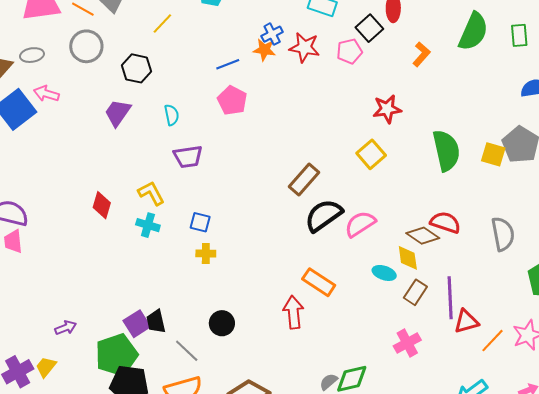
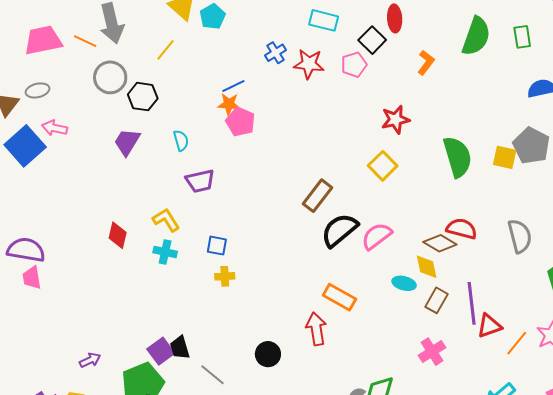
gray circle: (86, 46) -> (110, 77), moved
orange star: (264, 50) -> (229, 104), moved
black circle: (222, 323) -> (268, 354), moved

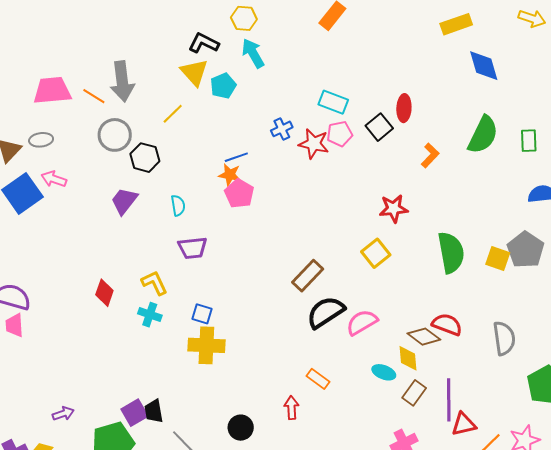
pink pentagon: (354, 65) -> (340, 134), moved
yellow cross: (225, 276) -> (206, 345), size x1.8
orange rectangle: (339, 297) -> (318, 379), size x0.7
red arrow: (316, 329) -> (292, 408), size x0.7

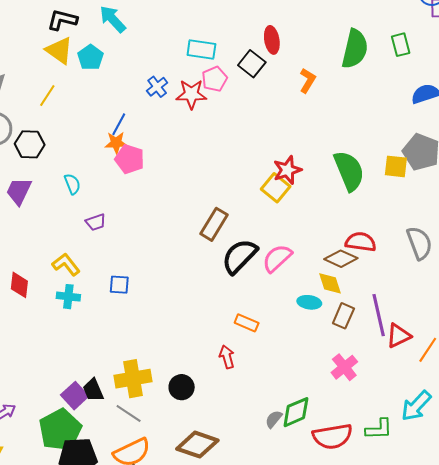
blue line: (236, 157) -> (119, 124), turned -30
red star: (394, 209) -> (287, 170), moved
purple trapezoid: (193, 248) -> (96, 222), size x0.7
yellow cross: (206, 345) -> (133, 379), moved

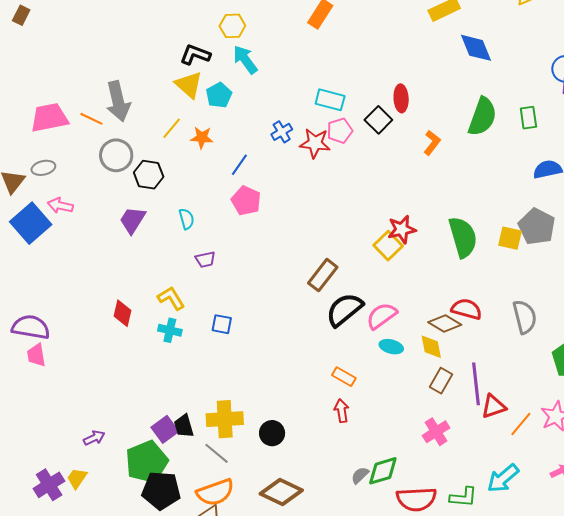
orange star: (116, 143) -> (202, 138), moved
cyan ellipse: (309, 302) -> (391, 347), moved
red arrow: (227, 357) -> (342, 411), moved

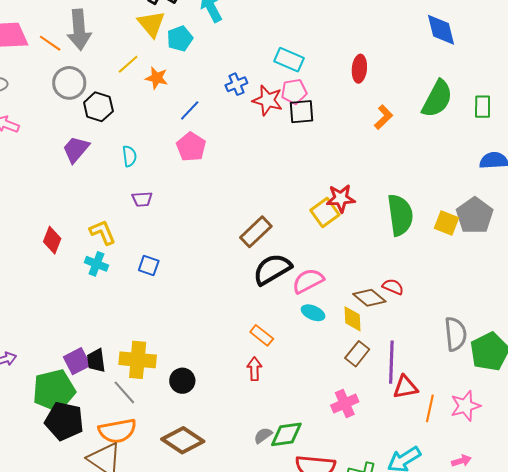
black square: (378, 120) -> (301, 112), moved, turned 32
red semicircle: (466, 309) -> (393, 287), size x0.7
gray semicircle: (525, 317) -> (455, 334), moved
orange line: (521, 424) -> (430, 408), turned -36

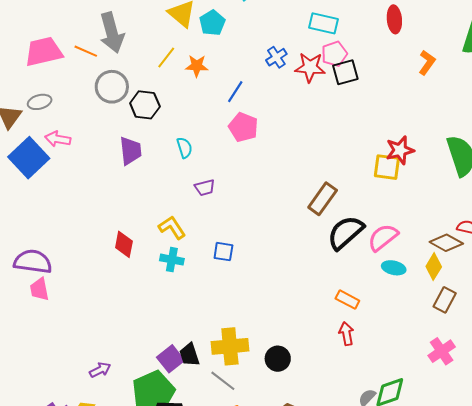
purple trapezoid: (76, 149) -> (131, 151), turned 144
yellow square: (325, 212) -> (387, 167), turned -36
yellow diamond: (353, 319) -> (434, 267), turned 44

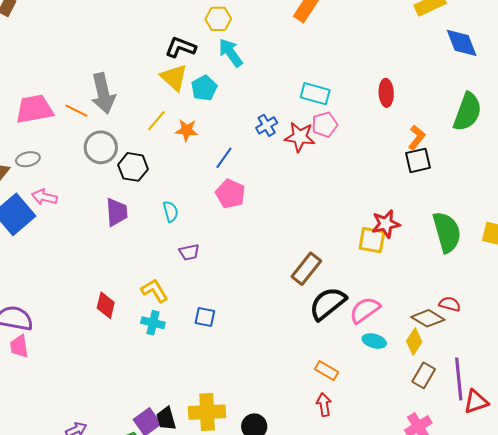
black square: (345, 72) -> (418, 160), moved

